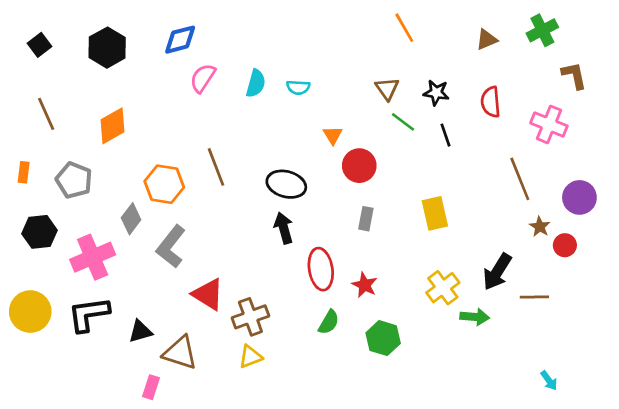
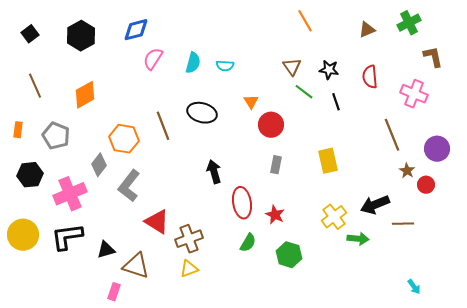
black ellipse: (286, 184) -> (202, 113), moved
black arrow: (497, 272) -> (375, 205), turned 36

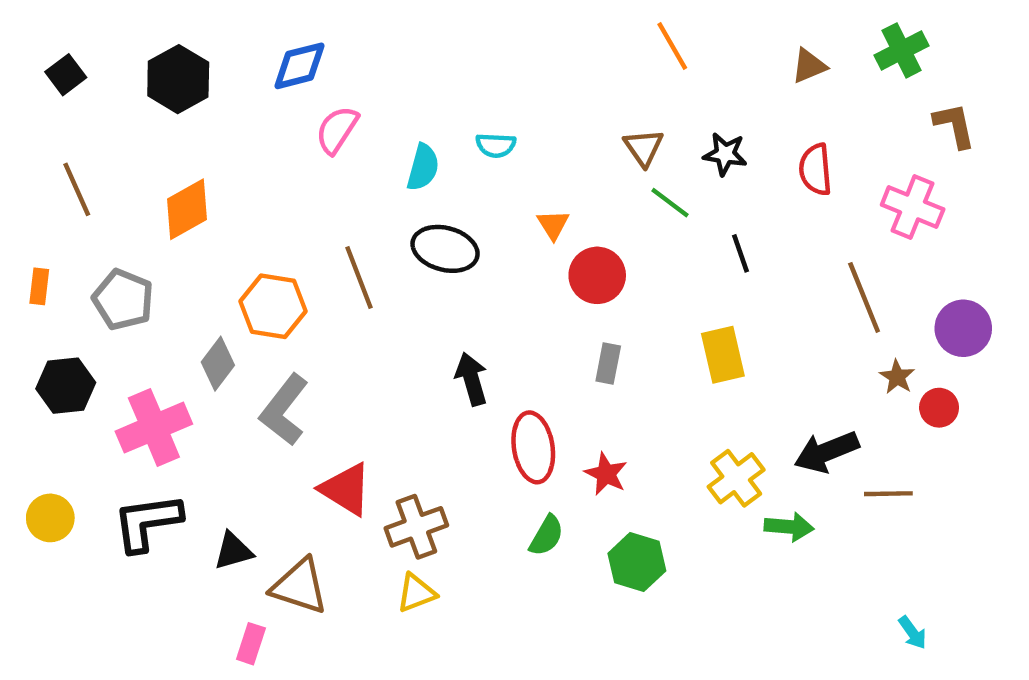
cyan semicircle: (193, 63) -> (423, 167), moved
black line: (336, 102) -> (741, 253), moved
yellow circle: (23, 235) -> (50, 518), size x0.7

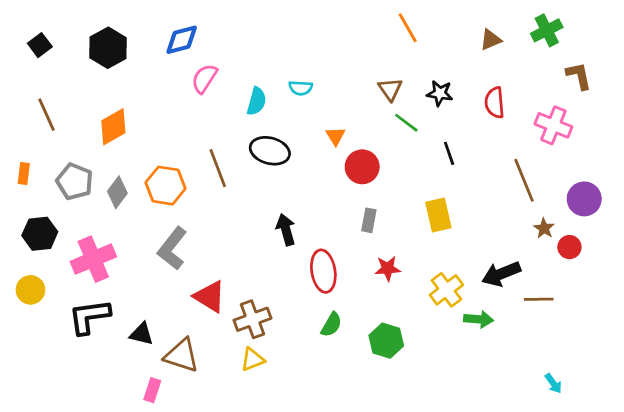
gray diamond: (218, 364) -> (117, 192), moved
red star: (606, 474) -> (388, 268), moved, turned -30
yellow circle: (50, 518) -> (30, 290), moved
black triangle: (233, 551) -> (141, 334), turned 30

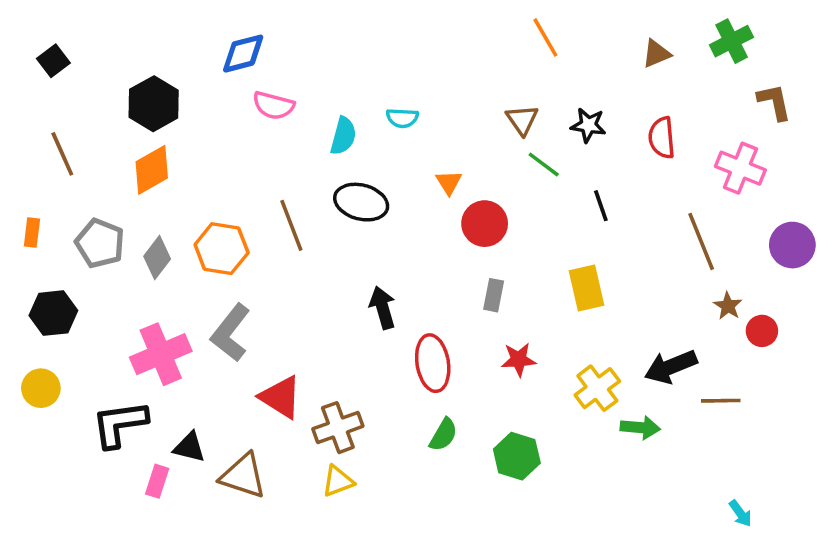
black hexagon: (108, 48) -> (154, 104), moved
pink semicircle: (204, 79) -> (273, 105), turned -108
purple circle: (584, 199) -> (792, 245), moved
pink cross: (93, 259) -> (161, 354), moved
pink rectangle: (152, 390) -> (157, 481), moved

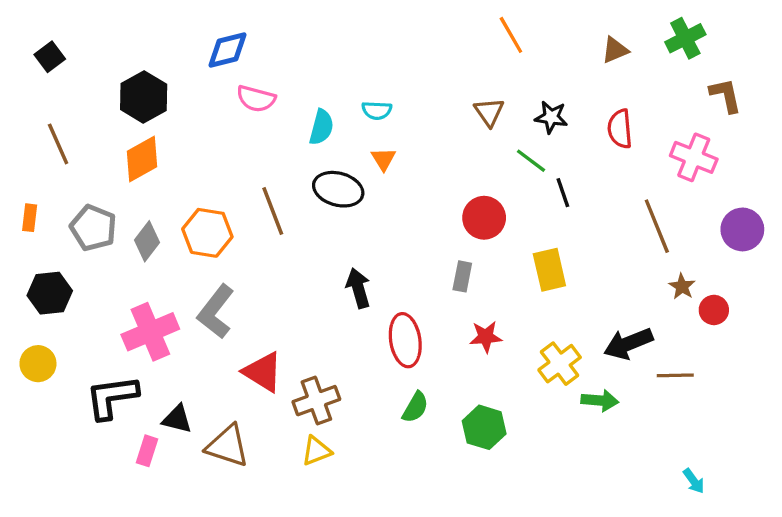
green line: (544, 165) -> (531, 161), moved
orange triangle: (449, 182) -> (383, 159), moved
red circle: (485, 224) -> (484, 218), moved

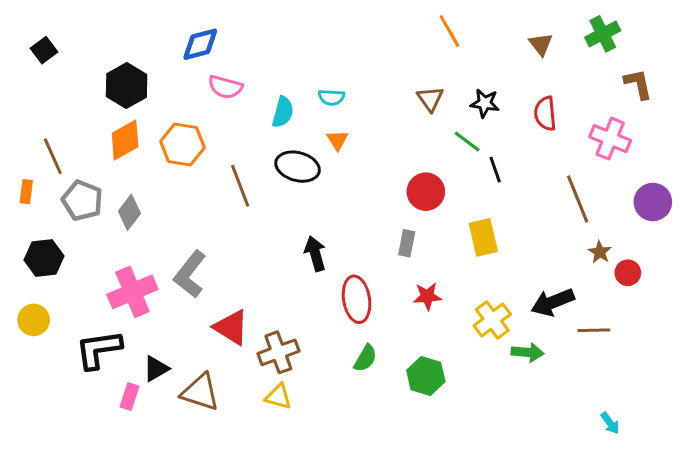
brown triangle: (615, 50) -> (541, 44), turned -45
brown line: (58, 144) -> (53, 156), moved
orange hexagon: (207, 233) -> (183, 144), moved
black triangle: (177, 419) -> (156, 369), turned -44
yellow triangle: (316, 451) -> (278, 397), turned 36

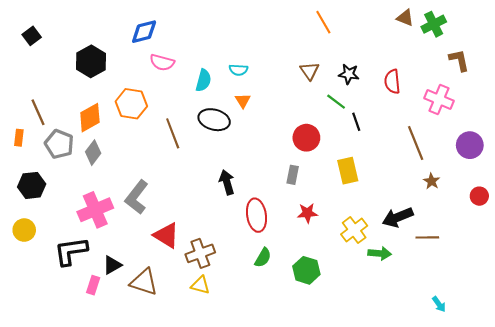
brown triangle: (541, 44) -> (405, 18), moved, turned -30
orange diamond: (125, 140) -> (90, 118), moved
red circle: (628, 273) -> (479, 196), moved

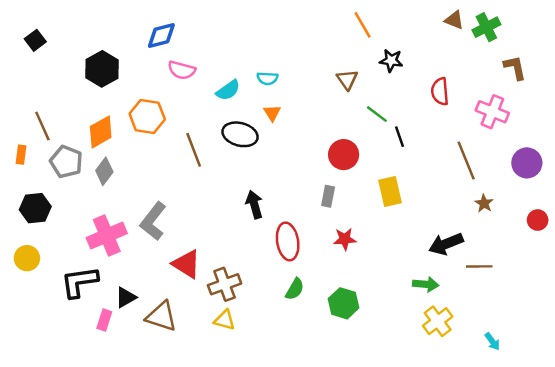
black star: (349, 74) -> (391, 61), moved
cyan semicircle: (203, 80) -> (228, 90), turned 40
yellow cross: (354, 230) -> (438, 321), moved

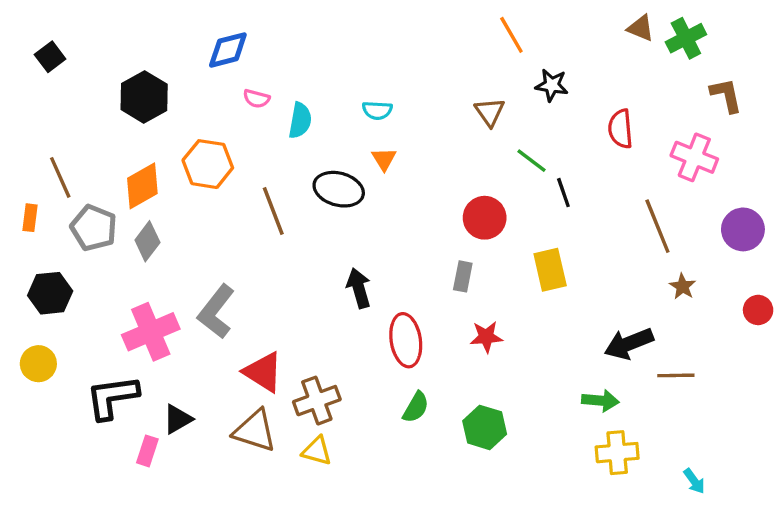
pink semicircle: (182, 70) -> (256, 99), size x0.7
cyan semicircle: (228, 90) -> (300, 120), moved, turned -45
brown triangle: (161, 316) -> (255, 431), moved
yellow cross: (438, 321) -> (617, 453), turned 32

